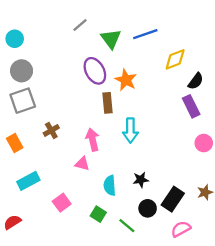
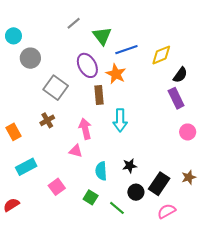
blue line: (145, 34) -> (126, 50), moved
gray circle: (22, 71) -> (30, 58), moved
gray square: (23, 101) -> (56, 88), moved, turned -35

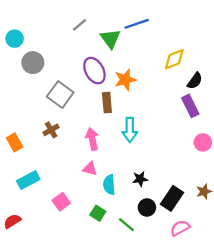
blue line: (126, 50) -> (137, 24), moved
orange star: (116, 74) -> (125, 80), turned 30
pink triangle: (76, 151) -> (90, 169), moved

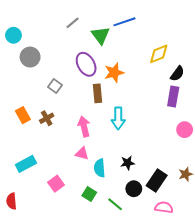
gray square: (60, 95) -> (55, 86), size x0.6
purple rectangle: (190, 106) -> (173, 96), turned 36
orange rectangle: (15, 142) -> (23, 115), moved
red semicircle: (12, 221) -> (11, 201), turned -63
pink semicircle: (180, 228) -> (164, 207), turned 36

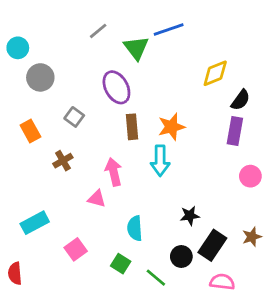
orange star: (114, 73) -> (171, 127), moved
orange rectangle: (23, 115) -> (30, 131), moved
pink triangle: (82, 153) -> (97, 199), moved
black star: (128, 163) -> (190, 216), moved

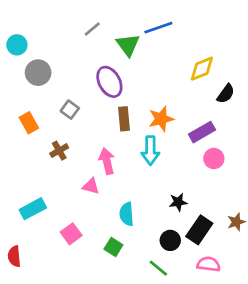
purple rectangle: (235, 131) -> (202, 132), moved, turned 50
pink circle: (250, 176) -> (214, 158), moved
green line: (156, 278) -> (158, 268), moved

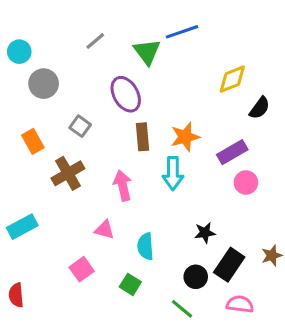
gray line: (92, 29) -> (95, 41), moved
brown cross: (59, 151) -> (68, 173), size x1.5
pink triangle: (91, 186) -> (104, 230), moved
cyan rectangle: (33, 209) -> (22, 227), moved

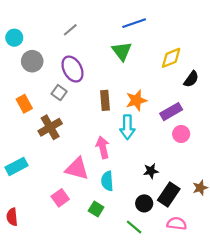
green triangle: (147, 52) -> (122, 51), moved
purple ellipse: (126, 94) -> (73, 69), moved
pink arrow: (123, 186) -> (103, 147), moved
pink triangle: (104, 230) -> (77, 169), size x1.6

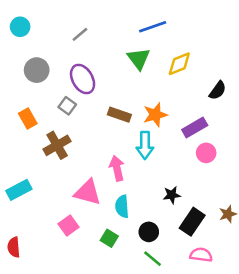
cyan circle: (14, 38) -> (20, 27), moved
yellow diamond: (171, 58) -> (179, 64), moved
brown rectangle: (105, 100) -> (119, 115), turned -66
black circle: (144, 203) -> (149, 232), moved

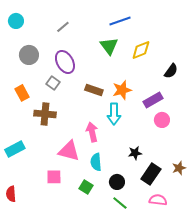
brown cross: (57, 145) -> (45, 114), turned 35
pink square: (69, 226) -> (54, 177), turned 35

